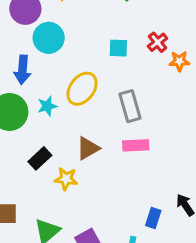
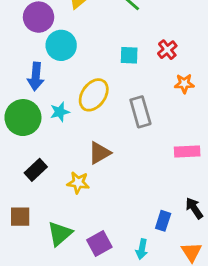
orange star: (179, 61) -> (184, 84), moved
pink rectangle: (136, 145) -> (187, 151), moved
black rectangle: (40, 158) -> (36, 170), moved

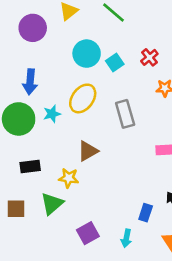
cyan circle: (61, 45) -> (87, 54), moved
cyan square: (129, 55) -> (115, 63), turned -36
black rectangle: (36, 170) -> (30, 166), turned 36
green triangle: (60, 234) -> (52, 204), moved

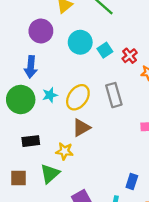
purple circle: (33, 28) -> (41, 31), moved
red cross: (149, 57) -> (130, 56), moved
yellow ellipse: (83, 98) -> (78, 97), moved

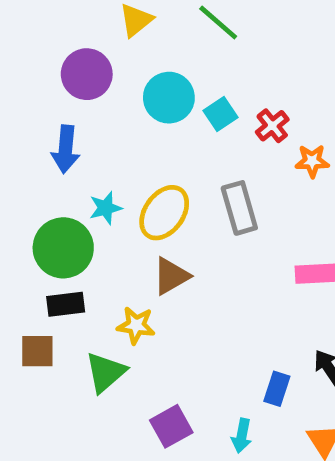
green circle: (21, 99) -> (63, 248), moved
brown square: (18, 178) -> (37, 351), moved

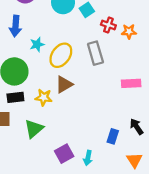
red cross: (272, 126) -> (108, 25), moved, turned -32
cyan star: (105, 208) -> (37, 44), moved
yellow star: (136, 325) -> (44, 97), moved
cyan arrow: (242, 436) -> (88, 158), moved

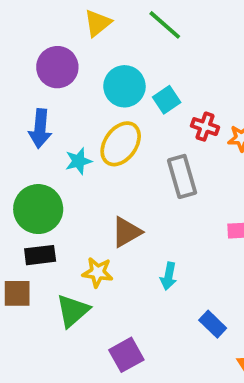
yellow ellipse: (61, 55) -> (121, 144), moved
yellow star: (44, 97) -> (98, 272), moved
blue rectangle: (113, 136) -> (213, 324), turned -64
cyan arrow: (88, 158) -> (169, 276), moved

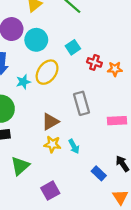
cyan circle: (124, 86) -> (36, 40), moved
gray rectangle: (182, 176) -> (81, 103), moved
yellow star: (98, 272) -> (52, 144), moved
cyan arrow: (169, 276) -> (74, 146), turned -40

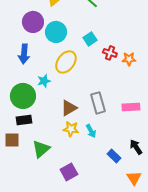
cyan star: (23, 82) -> (44, 81), moved
gray rectangle: (81, 103) -> (98, 103), moved

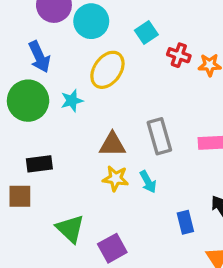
blue arrow: (24, 54) -> (39, 57), turned -30
green circle: (23, 96) -> (28, 101), moved
brown triangle: (69, 108) -> (112, 144), turned 30
green triangle: (41, 149) -> (70, 229), moved, turned -36
blue rectangle: (114, 156) -> (185, 222), turned 32

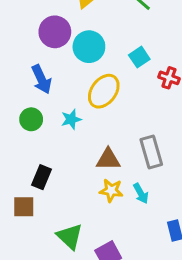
green circle: (28, 101) -> (31, 119), size x0.6
black rectangle: (39, 164) -> (42, 177), turned -60

